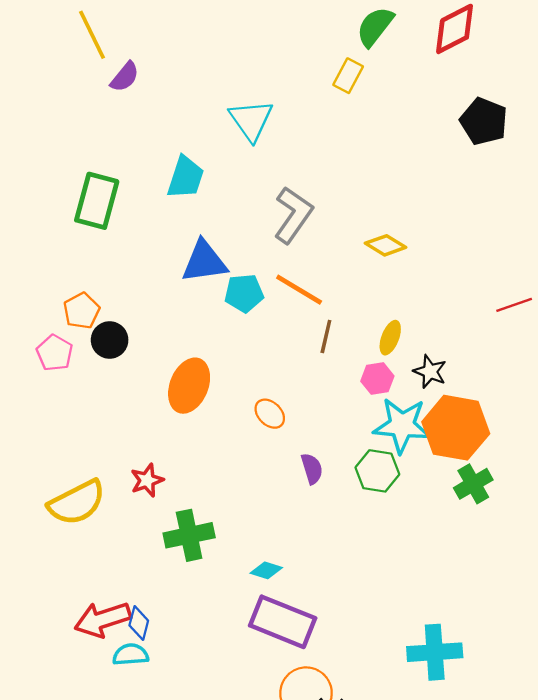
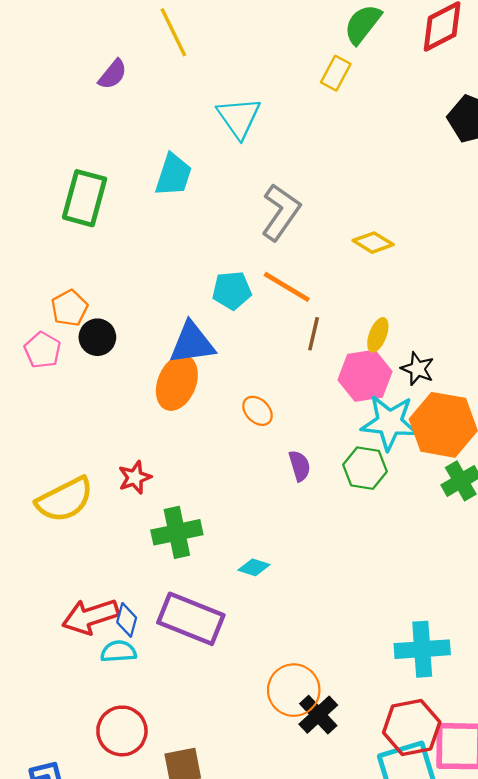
yellow line: (92, 35) -> (173, 32), moved
blue triangle: (204, 262) -> (192, 343), moved
pink hexagon: (377, 379) -> (365, 376), size x1.6
purple rectangle: (283, 622) -> (191, 619), moved

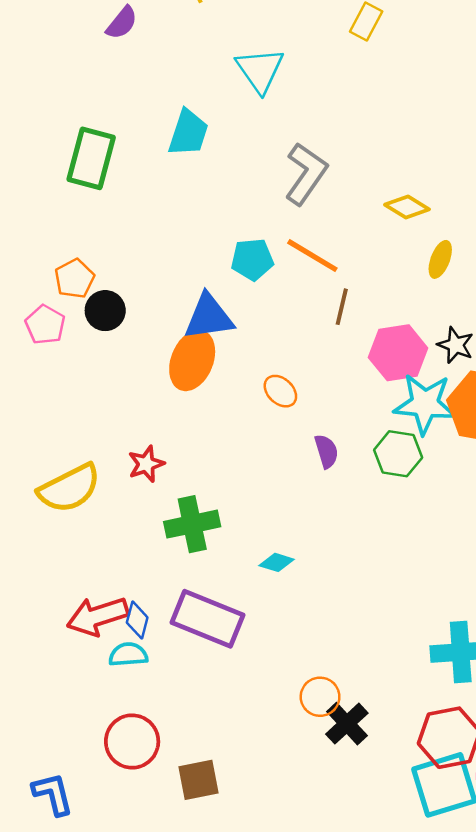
yellow ellipse: (378, 335) -> (440, 259), moved
orange circle: (294, 690) -> (320, 697), size x0.7

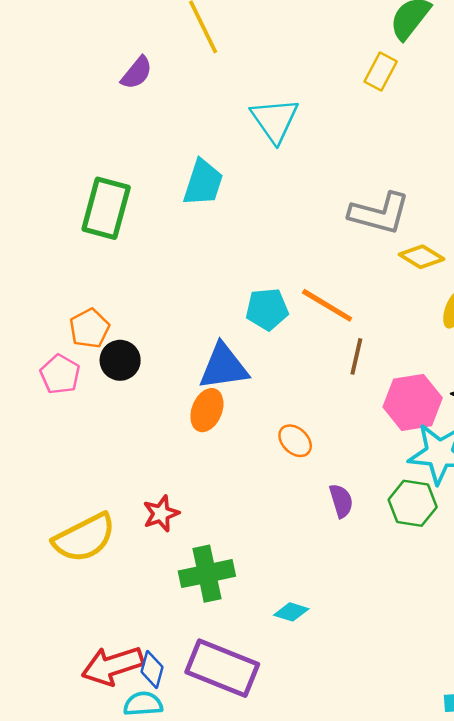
gray L-shape: (306, 174) -> (379, 213), moved, turned 70
orange ellipse: (192, 360) -> (207, 410), size x0.7

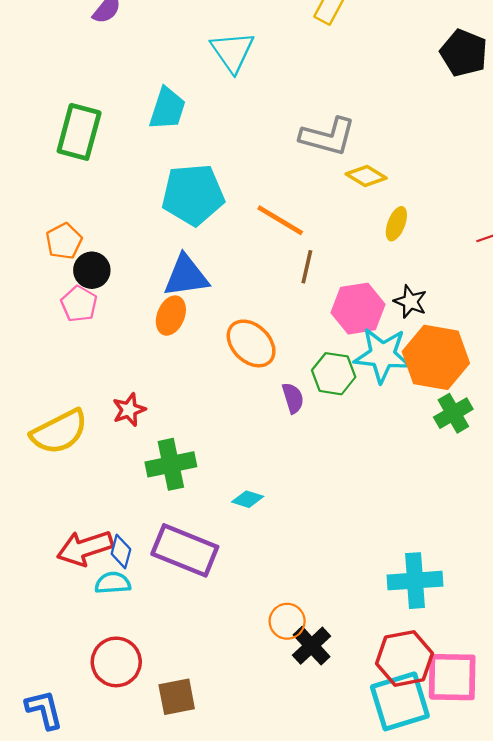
cyan pentagon: (267, 309) -> (193, 195), moved, size x1.6
pink pentagon: (60, 374) -> (79, 304), moved
orange ellipse: (295, 441) -> (251, 343), size x1.6
green hexagon: (413, 503) -> (334, 374), moved

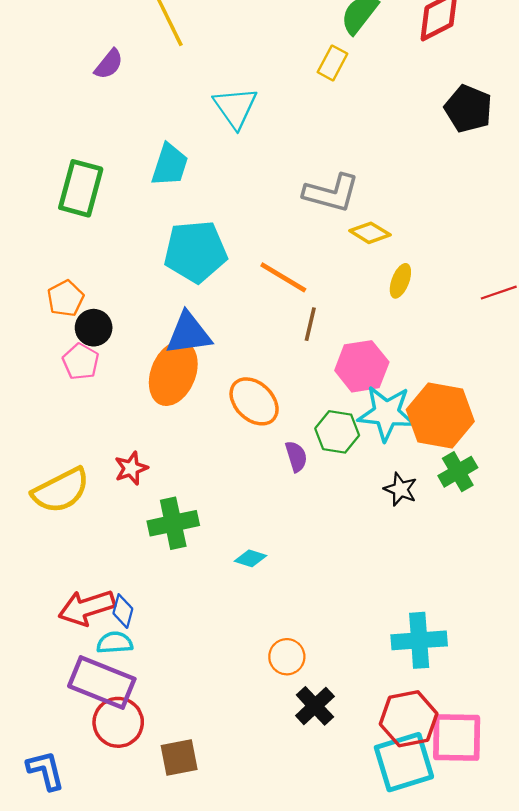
black star: (410, 302) -> (400, 489), moved
orange ellipse: (171, 316) -> (173, 373), size x1.6
purple rectangle: (185, 550) -> (102, 683), moved
orange circle: (287, 621) -> (287, 657), moved

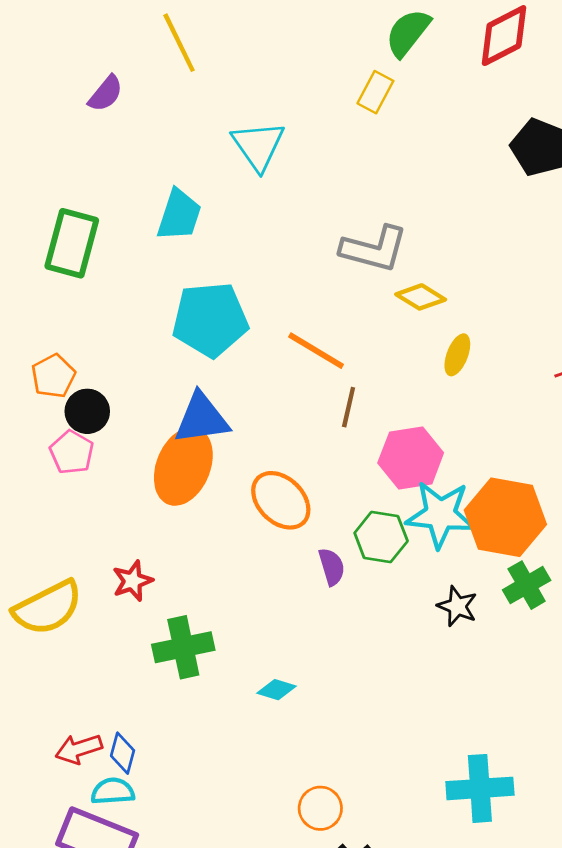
red arrow: (87, 608) -> (79, 749), size x0.7

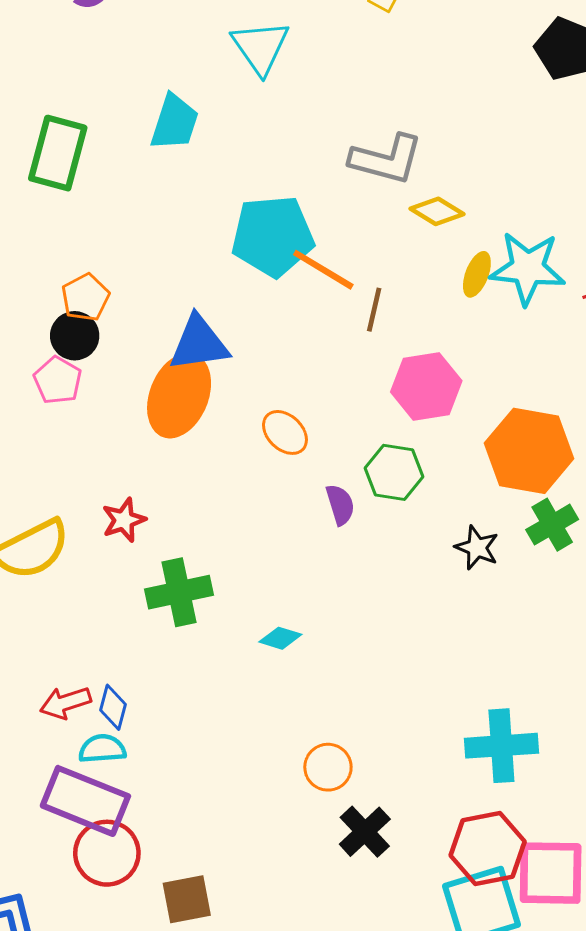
cyan pentagon: (210, 320) -> (273, 236), moved
orange pentagon: (53, 376) -> (85, 297), moved
brown line: (349, 407) -> (374, 310), moved
orange ellipse: (281, 500) -> (285, 432), size x0.7
cyan star: (440, 514) -> (528, 268), moved

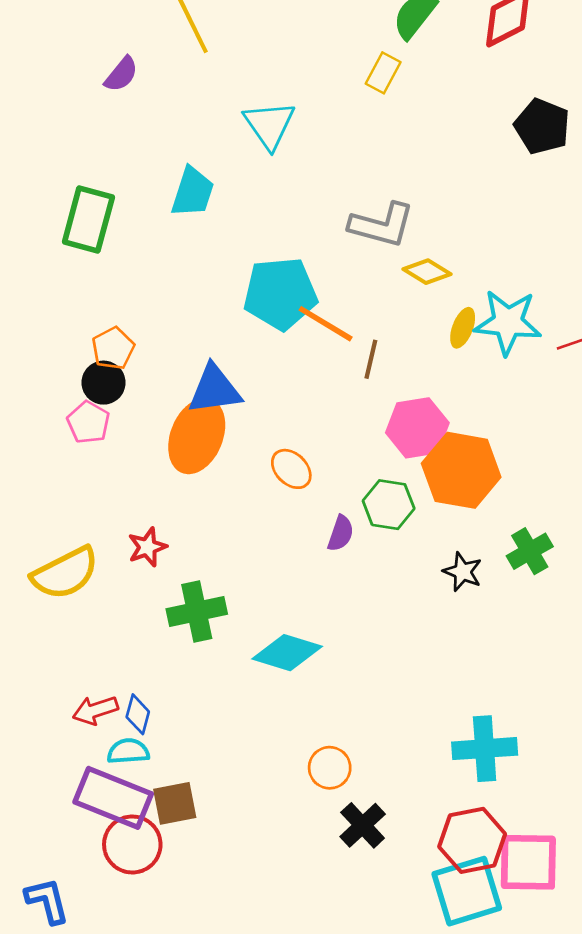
orange hexagon: (529, 451) -> (461, 470), moved
purple semicircle: (340, 505) -> (341, 533), turned 36
cyan diamond: (280, 638) -> (287, 653), size x1.8
brown square: (187, 899) -> (175, 803), moved

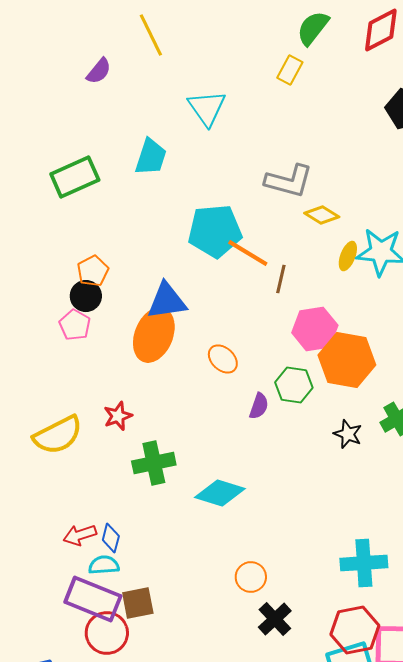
green rectangle: (88, 219) -> (75, 177), turned 51

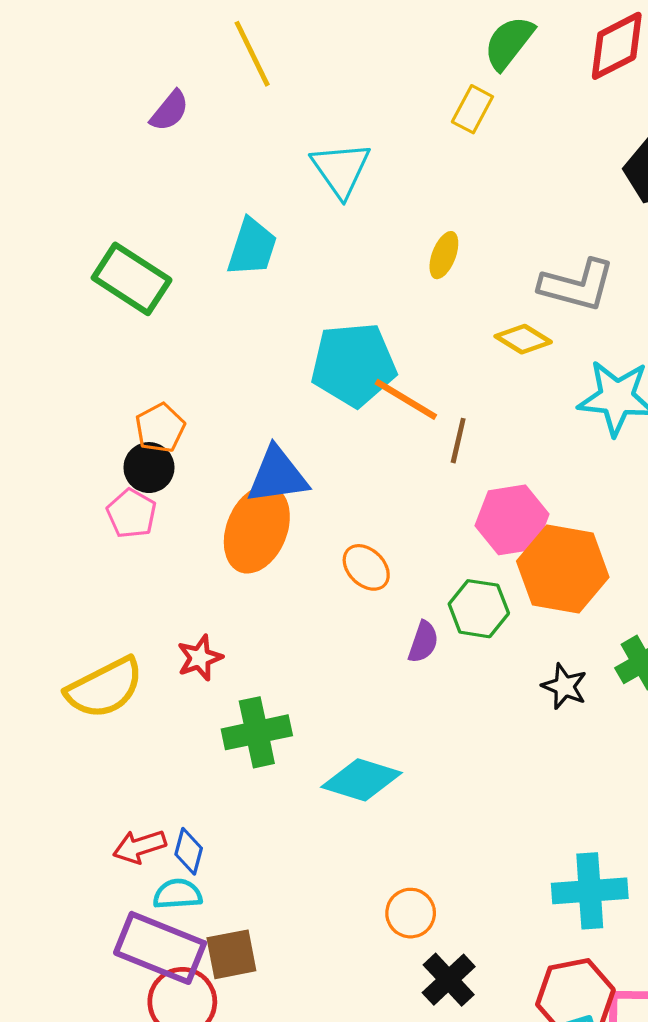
green rectangle: (75, 177) -> (132, 279), turned 57
gray L-shape: (289, 181) -> (577, 285), moved
yellow ellipse: (348, 256) -> (444, 255), moved

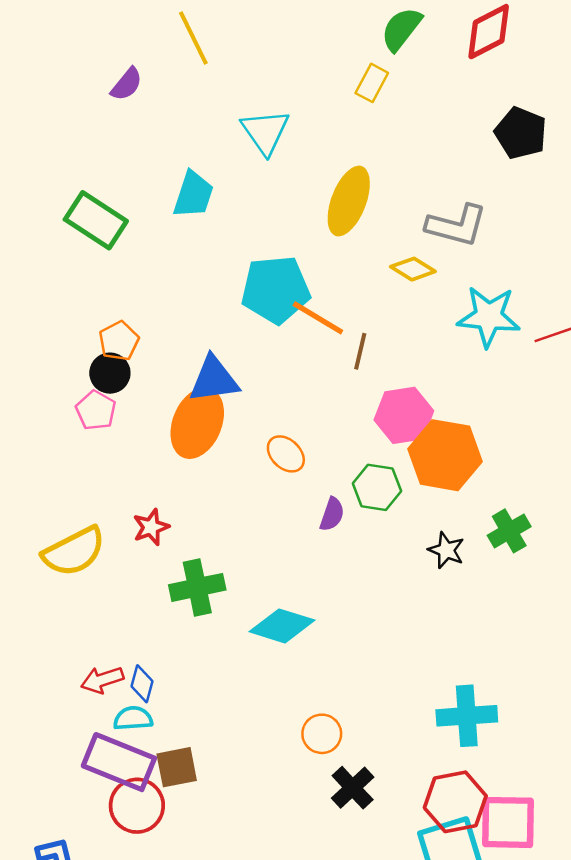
yellow ellipse: (444, 255) -> (349, 201), size x1.8

